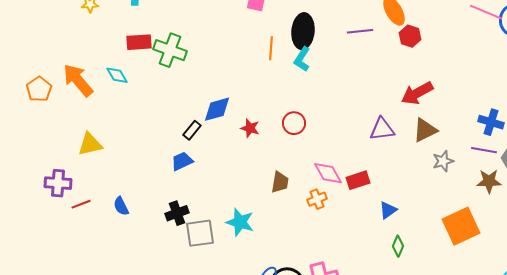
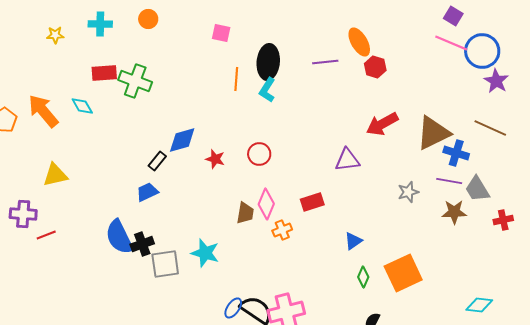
brown triangle: (425, 130) -> (433, 133), moved, size x1.4
pink diamond: (328, 173) -> (266, 204), moved, turned 52
red rectangle: (358, 180) -> (312, 202), moved
blue semicircle: (121, 206) -> (119, 237), moved, size x1.8
orange square: (461, 226) -> (403, 273), moved

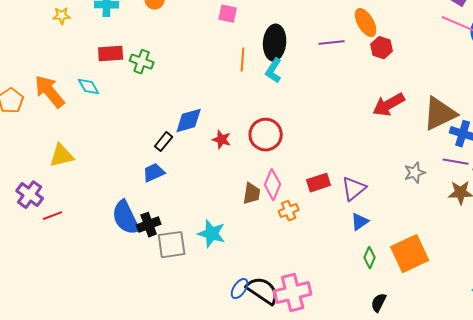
green cross: (135, 81) -> (142, 62), size x0.7
red circle: (259, 154) -> (266, 135), size x1.4
purple triangle: (347, 160) -> (354, 189), moved, turned -32
purple cross: (23, 214) -> (30, 195), turned 32

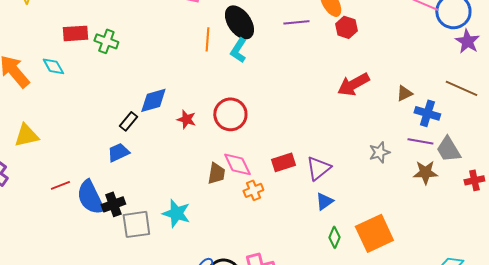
black ellipse: (275, 43) -> (239, 22), turned -40
brown triangle: (440, 114) -> (404, 93), size x0.5
pink diamond: (273, 185) -> (237, 164), turned -48
red line: (53, 216) -> (60, 185), moved

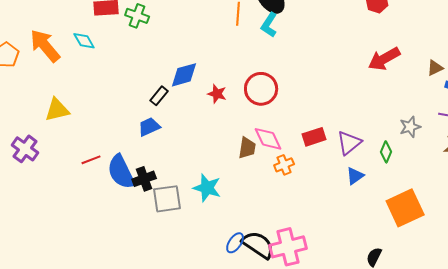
green diamond: (334, 237) -> (386, 152), moved

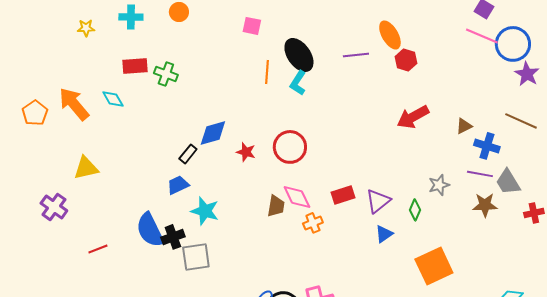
red line: (91, 160) -> (98, 249), moved
cyan star: (207, 188) -> (205, 211), moved

